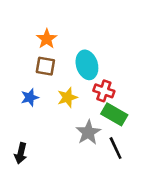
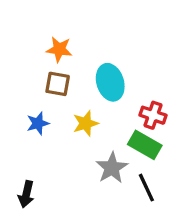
orange star: (47, 39) -> (59, 49), turned -30
red cross: (104, 91) -> (153, 115), moved

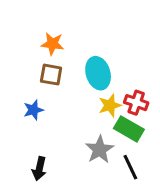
yellow star: (86, 123) -> (110, 105), moved
black arrow: (26, 194) -> (39, 169), moved

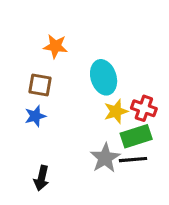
brown square: (51, 75) -> (40, 85), moved
green rectangle: (129, 129) -> (136, 136), turned -48
black line: (130, 167) -> (133, 160), moved, turned -70

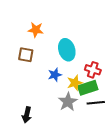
yellow star: (116, 111) -> (75, 83), moved
blue star: (35, 116) -> (55, 75), moved
black line: (133, 160) -> (96, 103), moved

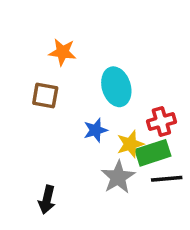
red cross: (93, 70) -> (161, 122), turned -35

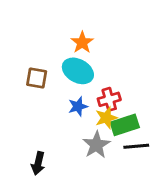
orange star: (63, 52) -> (82, 42), moved, turned 30
cyan ellipse: (116, 87) -> (78, 71), moved, turned -44
red cross: (161, 122) -> (109, 99), moved

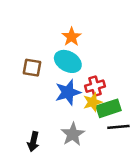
blue star: (78, 106) -> (68, 92), size x1.5
gray star: (96, 145) -> (73, 134), moved

